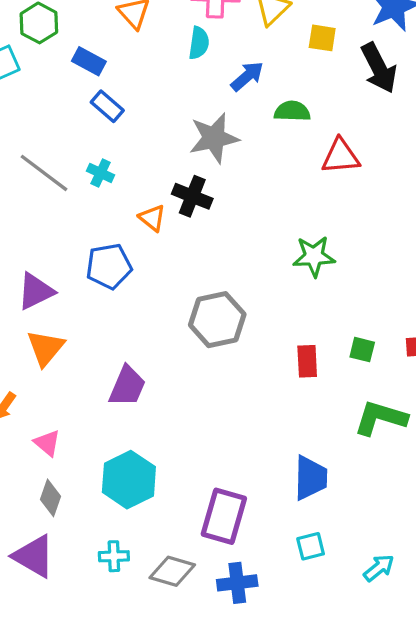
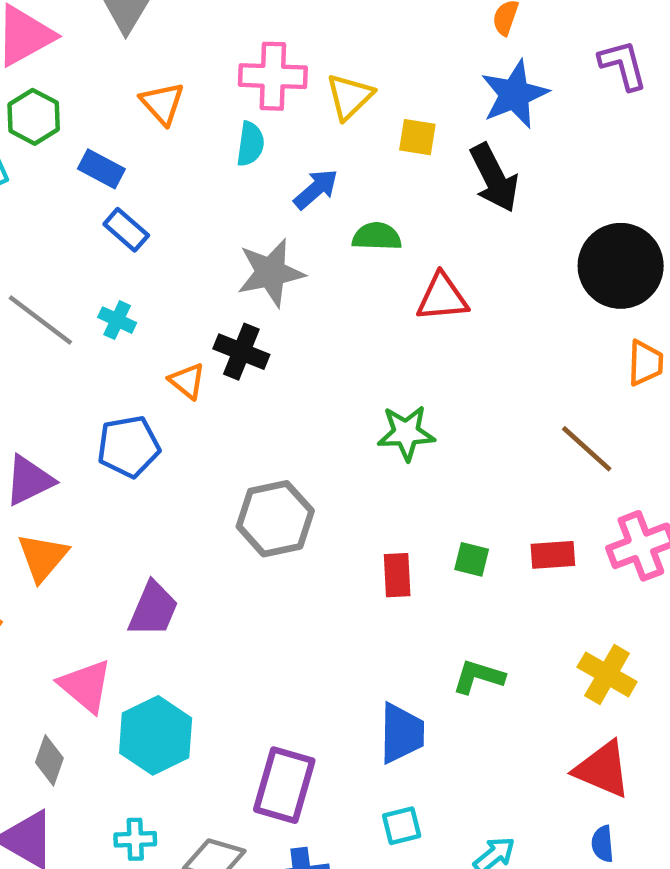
green L-shape: (381, 418) -> (478, 677), moved, size x0.7
pink triangle: (47, 443) -> (86, 686), moved, size x1.5

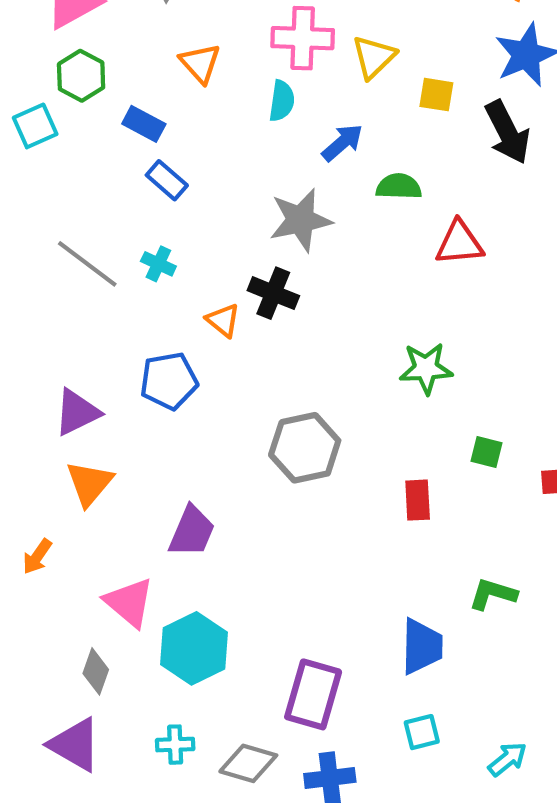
green square: (472, 559) -> (487, 452), moved

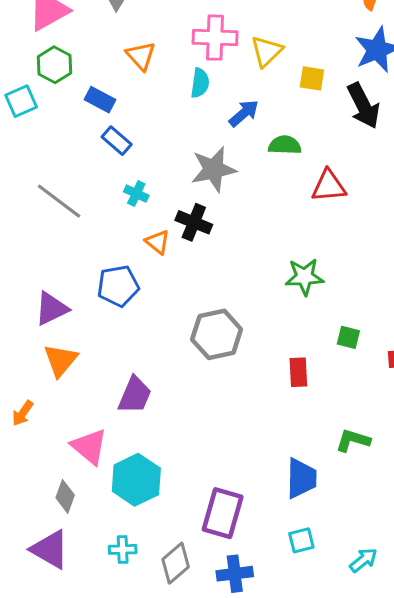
cyan cross: (158, 264) -> (136, 194), moved
gray diamond: (248, 763) -> (176, 563), turned -57

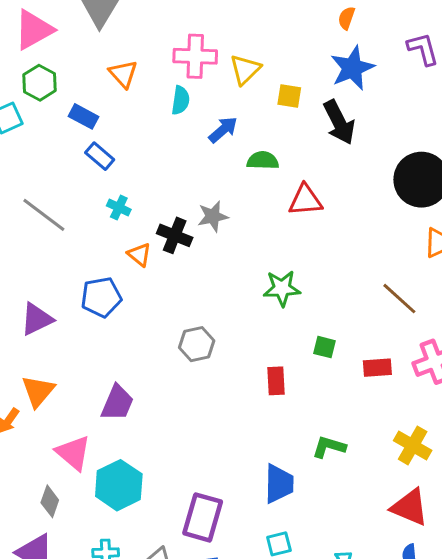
gray star: (214, 169) -> (213, 216), moved, size x0.7
gray hexagon: (217, 334) -> (197, 344), size x0.7
orange triangle: (61, 360) -> (38, 391), moved

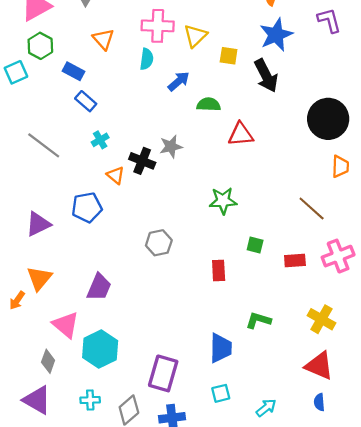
cyan cross: (119, 208) -> (100, 140), turned 35

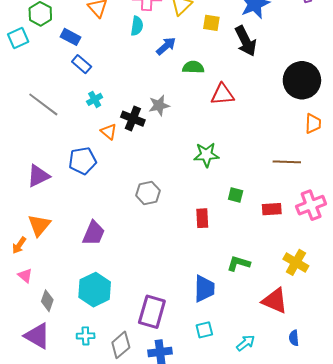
brown line: (312, 209) -> (287, 162), turned -40
pink triangle: (66, 325) -> (25, 276), moved, size x0.6
red triangle: (319, 366) -> (275, 301), moved

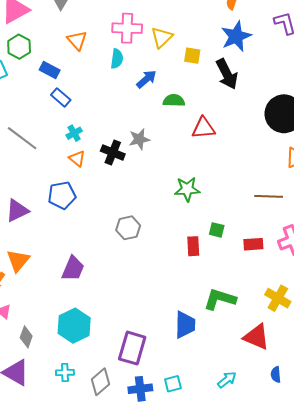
orange triangle: (109, 132) -> (77, 159), moved
red rectangle: (202, 218) -> (193, 246), moved
green L-shape: (239, 263) -> (220, 299), size x1.4
cyan square: (204, 330) -> (173, 384), moved

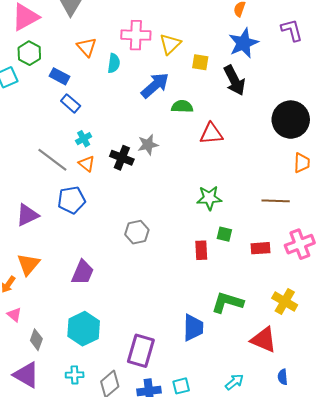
cyan semicircle: (117, 59) -> (114, 63), moved
blue arrow: (146, 79) -> (155, 85), size x1.4
gray line: (22, 138) -> (52, 160), moved
green star: (187, 189) -> (209, 198), moved

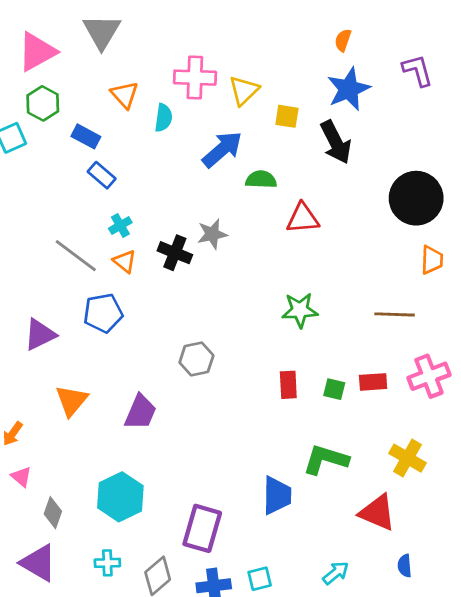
green square: (224, 234) -> (334, 389), moved
orange triangle: (28, 264) -> (72, 401), moved
purple trapezoid: (83, 272) -> (140, 412), moved

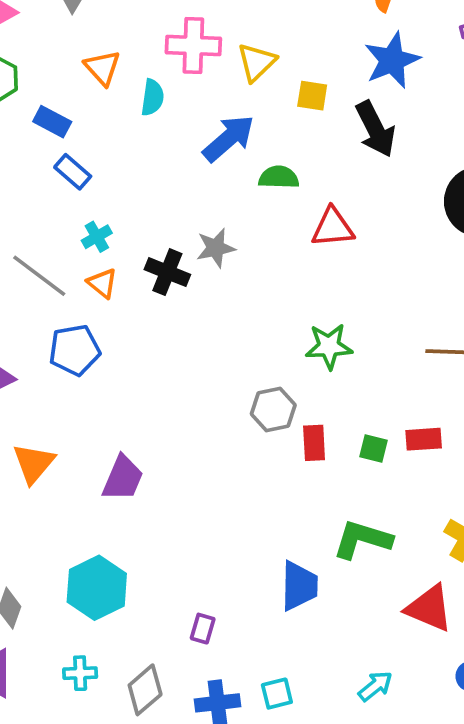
gray hexagon: (196, 359) -> (273, 409), moved
purple rectangle: (202, 528) -> (203, 629), size x0.5

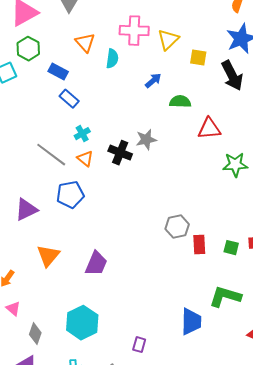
blue arrow: (229, 138) -> (153, 81), size x0.6
green star: (329, 346) -> (235, 165), moved

